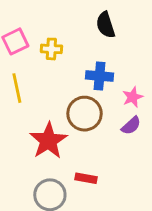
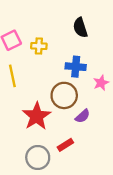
purple semicircle: (131, 126) -> (83, 116), moved
red rectangle: (86, 178) -> (65, 145), turned -42

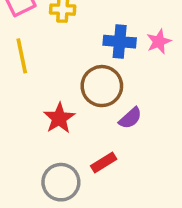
pink star: (101, 83) -> (159, 42), moved
red star: (37, 116) -> (59, 118), size x0.7

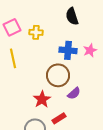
red star: (59, 118) -> (42, 99), moved

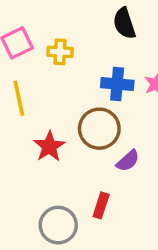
red star: (42, 99) -> (49, 146), moved
red rectangle: (59, 118) -> (101, 205), turned -40

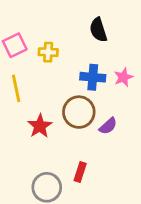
purple semicircle: (128, 161) -> (108, 126), moved

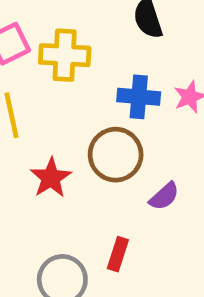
yellow cross: (48, 52) -> (65, 55), size x1.5
purple semicircle: (108, 126) -> (164, 196), moved

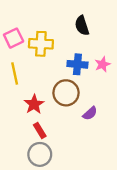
red rectangle: (118, 254) -> (40, 130), moved, turned -49

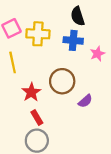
blue cross: (77, 64) -> (73, 40), moved

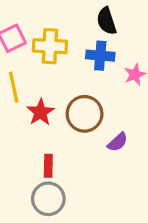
red star: (31, 92) -> (40, 112), moved
red rectangle: (37, 118) -> (48, 166), turned 32

